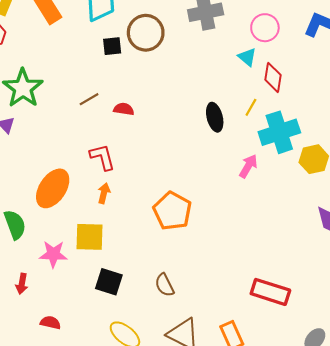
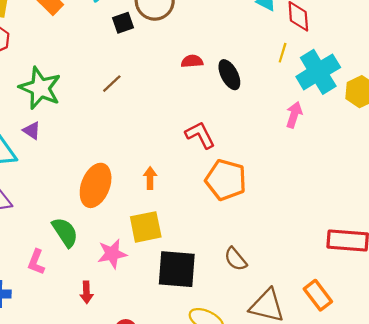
red semicircle: (124, 109) -> (192, 61), moved
black ellipse: (215, 117) -> (229, 75), moved
red L-shape: (102, 157) -> (200, 135), moved
black square: (109, 282) -> (177, 269), size x1.4

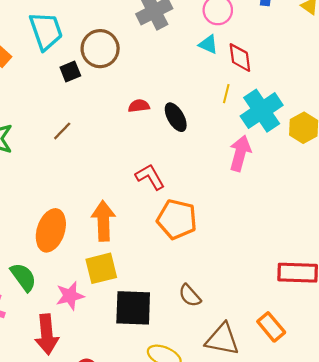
pink arrow: (294, 115) -> (240, 153), size x1.4
orange arrow: (150, 178) -> (103, 221), size x1.8
red arrow: (86, 292) -> (47, 334), size x1.8

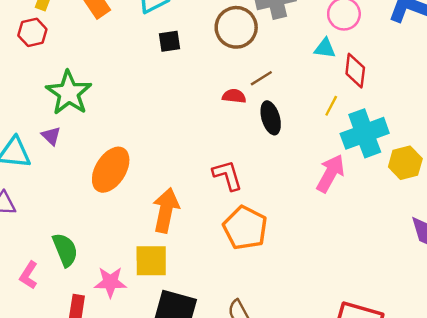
cyan triangle: (208, 44) -> (325, 48), turned -30
brown circle: (100, 49) -> (236, 27), moved
brown line: (62, 131) -> (261, 78), moved
orange ellipse: (51, 230) -> (111, 170), moved

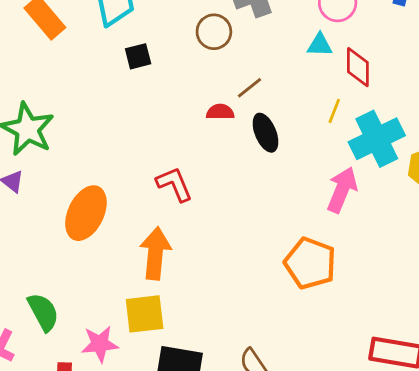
brown circle: (236, 27) -> (214, 32), size x0.7
red L-shape: (227, 175) -> (174, 184), moved
orange pentagon: (245, 228) -> (310, 263), moved

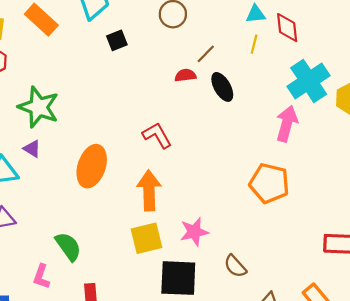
yellow line: (334, 111) -> (254, 44), moved
pink star: (100, 344) -> (194, 232), moved

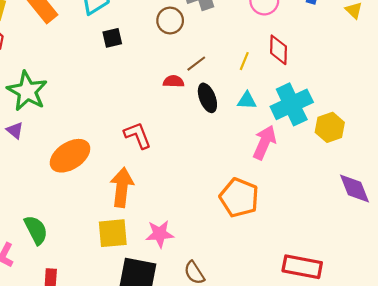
cyan triangle: (256, 14) -> (247, 101), moved
orange ellipse: (92, 166) -> (70, 156), turned 30

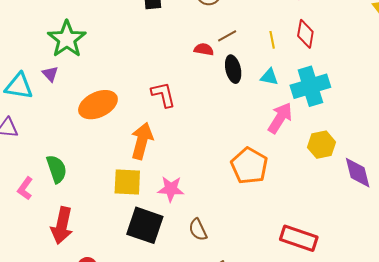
yellow line: (244, 61) -> (272, 40), turned -42
yellow hexagon: (330, 127) -> (321, 145), moved

